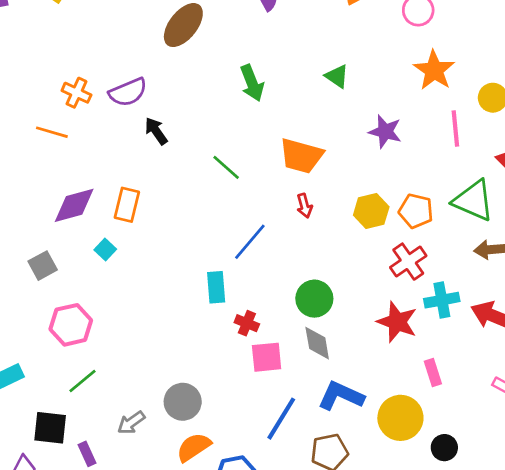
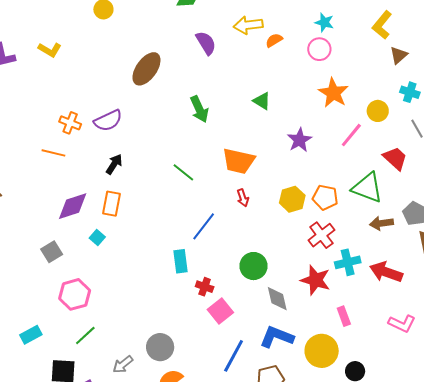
pink line: (455, 128) -> (351, 135), turned 48
black arrow: (156, 131) -> (114, 164), moved, turned 70
purple star: (385, 132) -> (300, 140), turned 30
gray diamond: (317, 343) -> (277, 299), moved
pink square: (267, 357) -> (220, 311), turned -30

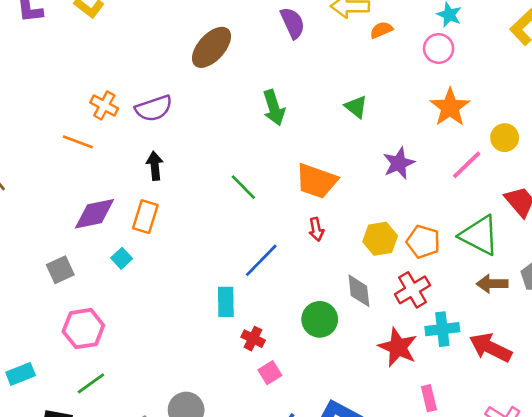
black arrow: (114, 164) -> (155, 166), turned -45
gray diamond: (277, 299) -> (359, 291), moved
pink square: (220, 311) -> (270, 373), size x0.7

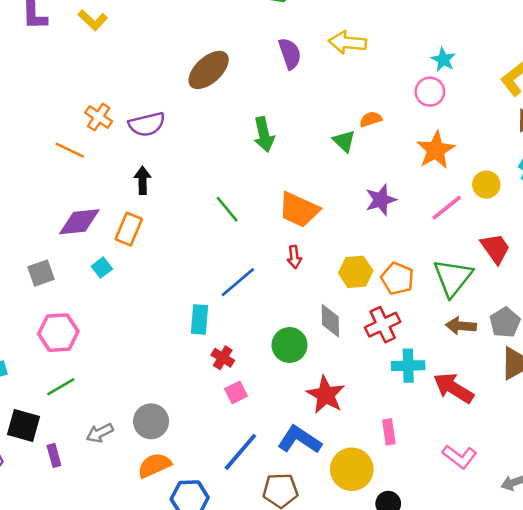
orange semicircle: (381, 30) -> (371, 119), moved
green triangle: (479, 235) -> (453, 278), turned 36
red star: (398, 347) -> (326, 395), moved

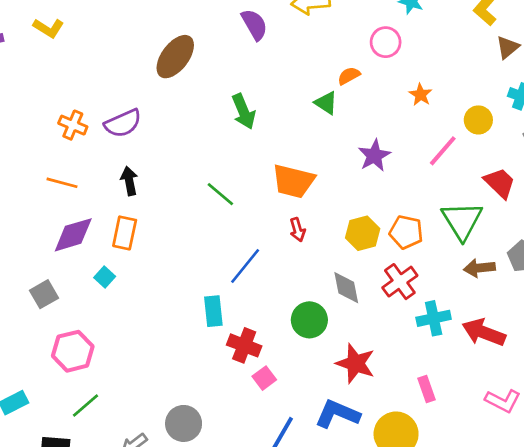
pink circle: (430, 92) -> (386, 42), moved
orange line: (70, 150) -> (62, 183), moved
orange star: (436, 150) -> (421, 95), size x0.6
red cross: (223, 358) -> (244, 345), size x1.4

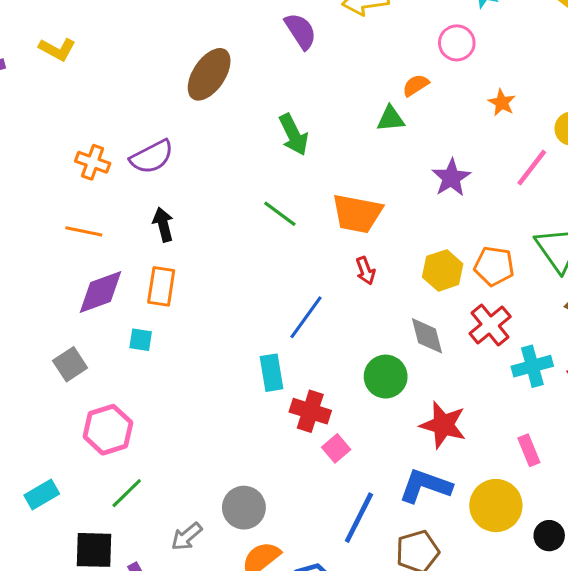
green triangle: (326, 103) -> (391, 119), turned -35
green line: (220, 194) -> (280, 214), moved
cyan square: (105, 277) -> (141, 340), turned -30

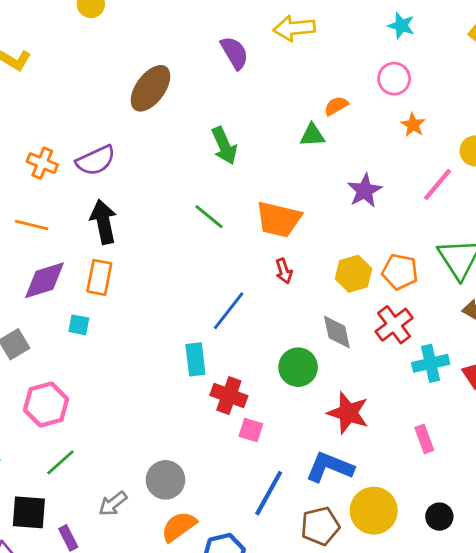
pink circle: (457, 43) -> (394, 79), moved
black arrow: (163, 225) -> (103, 222), size x1.4
pink square: (336, 448) -> (251, 430), turned -35
yellow circle: (496, 506) -> (374, 511), moved

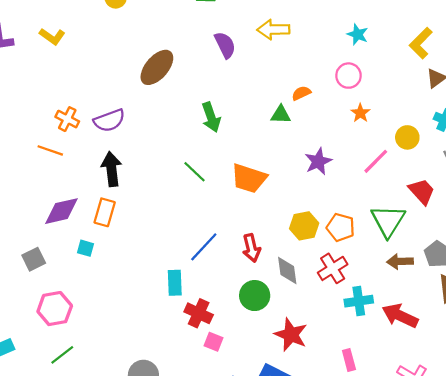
orange line: (32, 225) -> (50, 150), moved
red arrow: (284, 271) -> (251, 248), moved, size x1.4

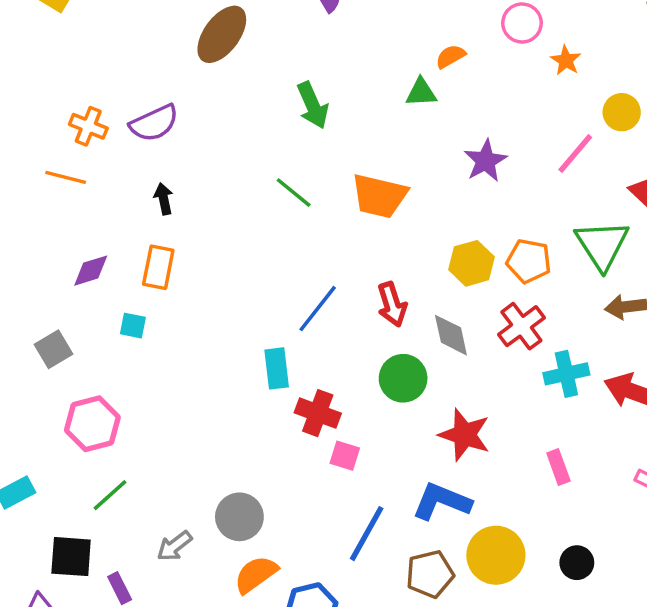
orange star: (360, 113) -> (566, 60), moved
black arrow: (111, 169) -> (164, 199), size x0.6
purple diamond: (61, 211) -> (91, 271), size x0.7

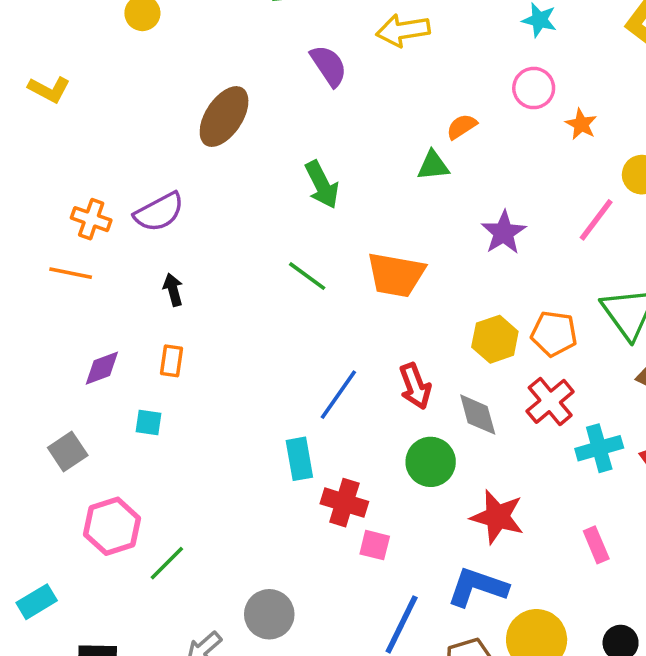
orange rectangle: (158, 267) -> (171, 361), size x0.7
green line: (110, 495) -> (167, 563), moved

